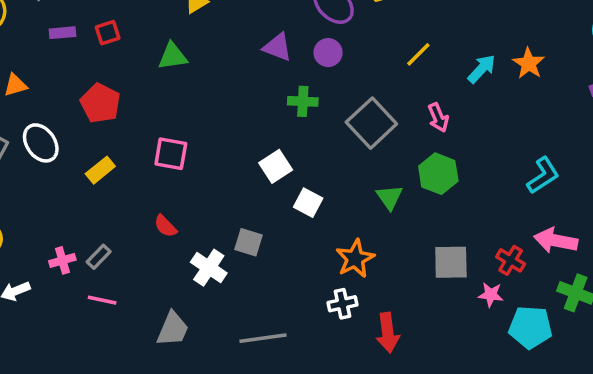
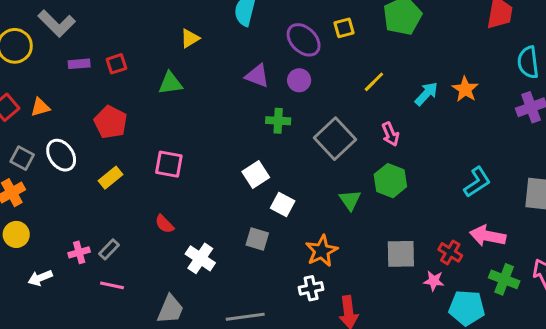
gray square: (249, 242) -> (257, 239), moved

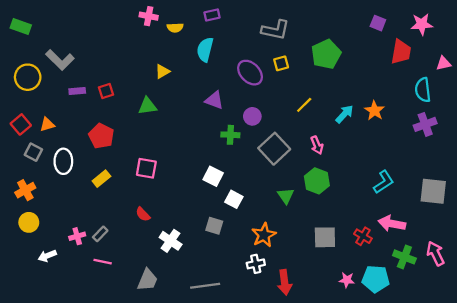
purple circle: (299, 80) -> (252, 116), moved
white ellipse: (61, 155) -> (63, 161), turned 35
gray square: (22, 158) -> (33, 152), moved
white square: (256, 175) -> (213, 176), turned -30
pink star: (434, 281) -> (347, 280), moved

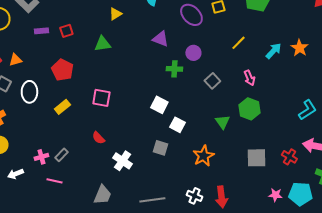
gray square: (274, 149) -> (212, 81), size x0.6
pink line: (103, 262) -> (54, 181), moved
white cross: (256, 264) -> (194, 196), moved, turned 35

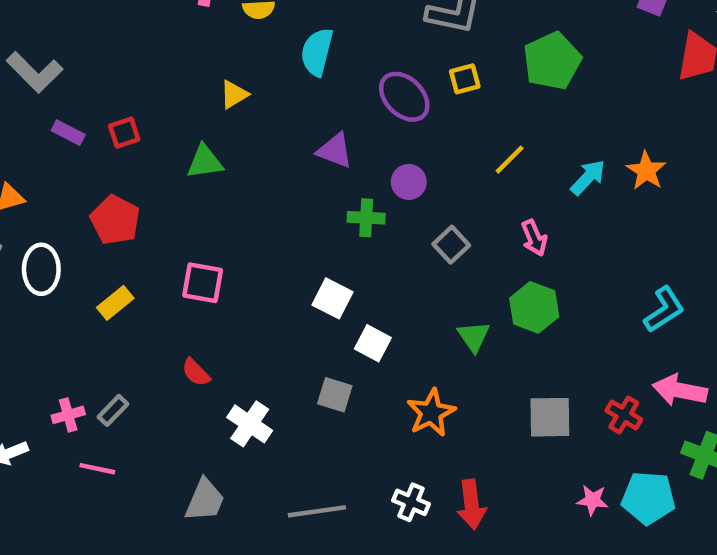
purple rectangle: (41, 31) -> (68, 133), turned 32

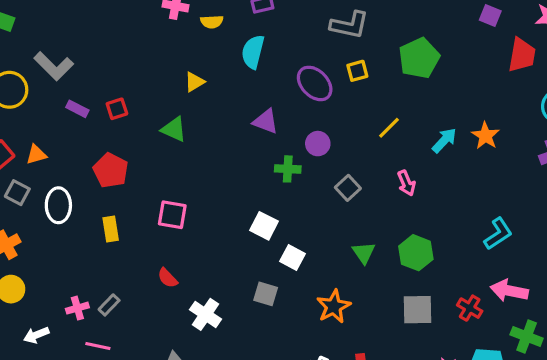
green triangle: (205, 162) -> (174, 129), turned 32
yellow rectangle: (115, 303) -> (111, 229), turned -60
green hexagon: (534, 307) -> (416, 253), moved

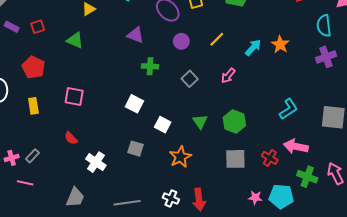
purple circle: (318, 144) -> (181, 41), moved
pink arrow: (406, 183) -> (228, 76), turned 63
white square: (292, 257) -> (163, 125), moved

